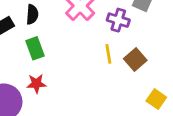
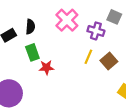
yellow line: (108, 54) -> (88, 57), turned 32
red star: (36, 84) -> (46, 68), moved

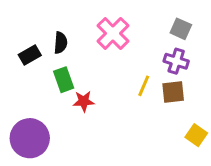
purple cross: (96, 31) -> (176, 61), moved
brown square: (109, 61) -> (173, 92), turned 35

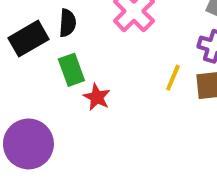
black rectangle: (30, 55) -> (28, 39), size x1.4
red star: (84, 101) -> (97, 97), turned 30

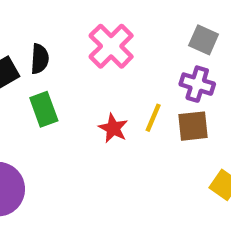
red star: (97, 97) -> (113, 128), moved

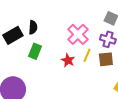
pink cross: (111, 46) -> (78, 34), moved
green rectangle: (44, 109) -> (35, 51), turned 42

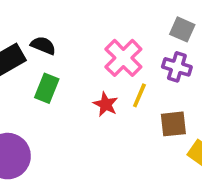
black semicircle: (33, 27) -> (43, 45), turned -72
brown square: (106, 59) -> (173, 124), moved

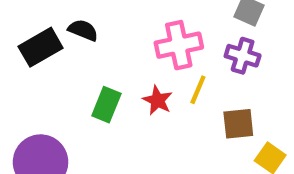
pink cross: (123, 58) -> (179, 45), turned 33
green rectangle: (47, 88) -> (106, 105), moved

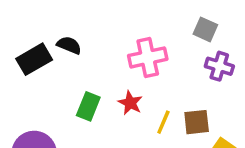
purple cross: (243, 56) -> (219, 66), moved
yellow line: (198, 90) -> (163, 122), moved

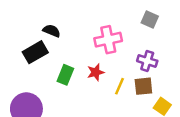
black rectangle: (34, 59) -> (35, 52), moved
purple cross: (219, 66) -> (147, 61), moved
red star: (130, 103) -> (96, 72), turned 30

